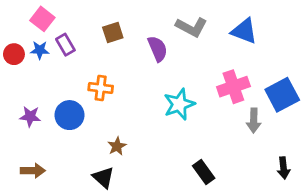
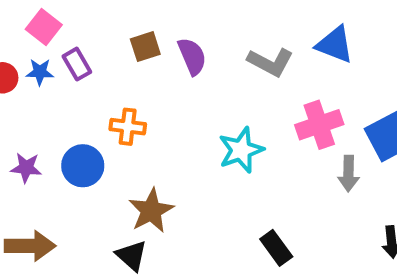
gray L-shape: (191, 27) -> (270, 62), moved
purple semicircle: (158, 49) -> (192, 56), moved
brown star: (117, 146) -> (151, 211), size x1.6
brown arrow: (33, 171) -> (30, 246), size x1.4

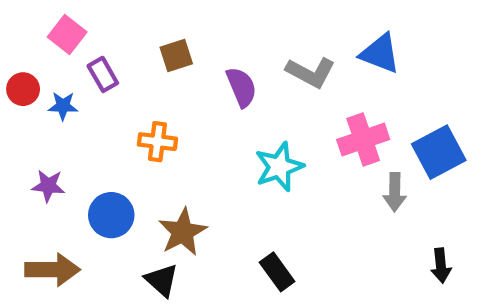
purple semicircle: (192, 56) -> (241, 87), moved
blue star: (40, 72) -> (63, 106), moved
blue circle: (83, 166) -> (111, 215), moved
black rectangle: (276, 248) -> (277, 272), moved

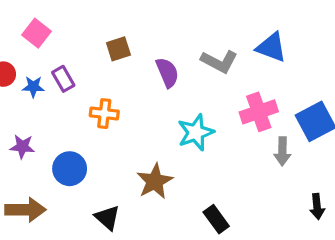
purple rectangle: (103, 74) -> (63, 79), moved
brown star: (183, 232) -> (155, 181), moved
black rectangle: (277, 272) -> (216, 219), moved

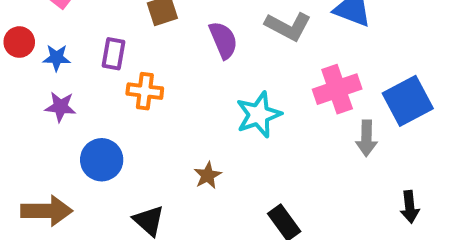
purple rectangle: (63, 79) -> (113, 54), moved, turned 40
purple star: (22, 147) -> (60, 107), moved
brown star: (155, 181) -> (208, 175), size x0.6

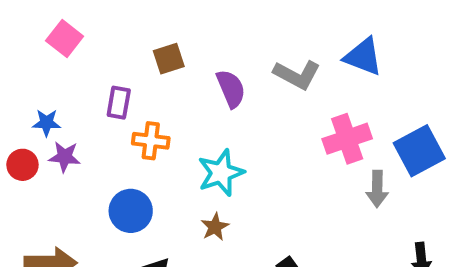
red circle: (19, 42) -> (22, 165), moved
blue star: (57, 58) -> (47, 123), moved
cyan star: (259, 115) -> (221, 173), moved
blue circle: (102, 160) -> (131, 211), moved

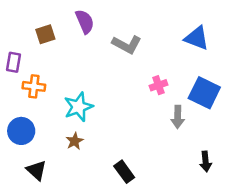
blue triangle: (363, 57) -> (197, 38), moved
purple semicircle: (231, 89) -> (85, 22), moved
pink cross: (347, 139) -> (159, 85), size x0.6
blue square: (419, 151) -> (204, 93), turned -36

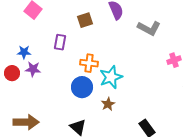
orange cross: (34, 86) -> (89, 63), moved
blue circle: (21, 131) -> (82, 87), moved

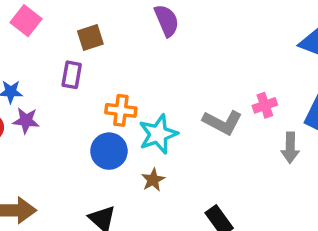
brown square: (85, 20) -> (90, 38), moved
gray L-shape: (149, 28) -> (222, 122), moved

